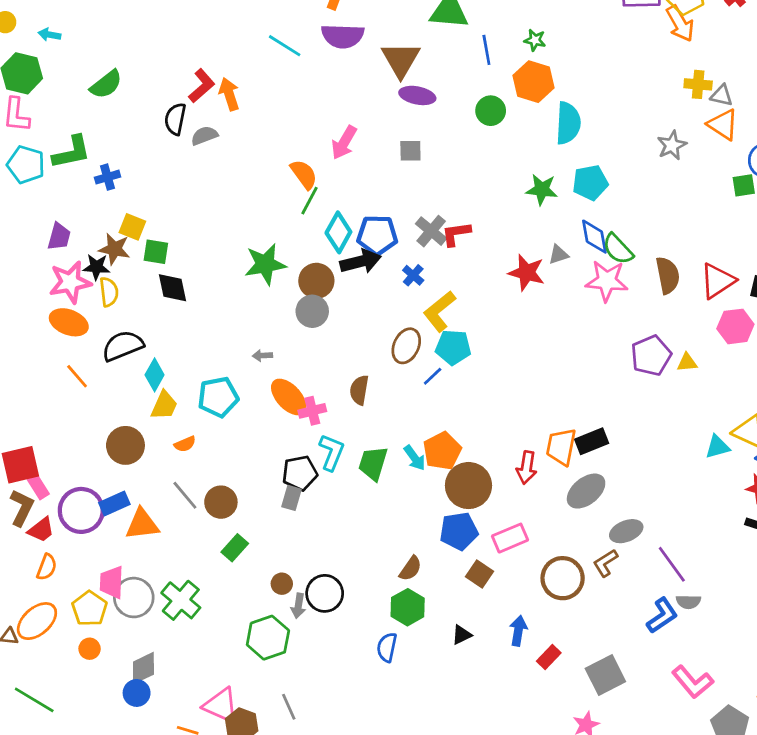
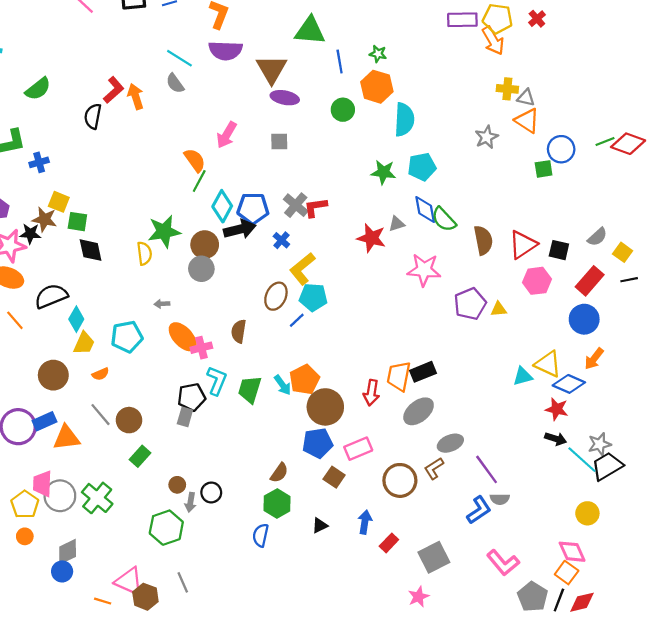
gray semicircle: (204, 136) -> (175, 83), moved, turned -105
pink star: (607, 281) -> (424, 270), moved
yellow semicircle: (109, 292) -> (144, 253), moved
black circle: (325, 593) -> (211, 492), size x0.7

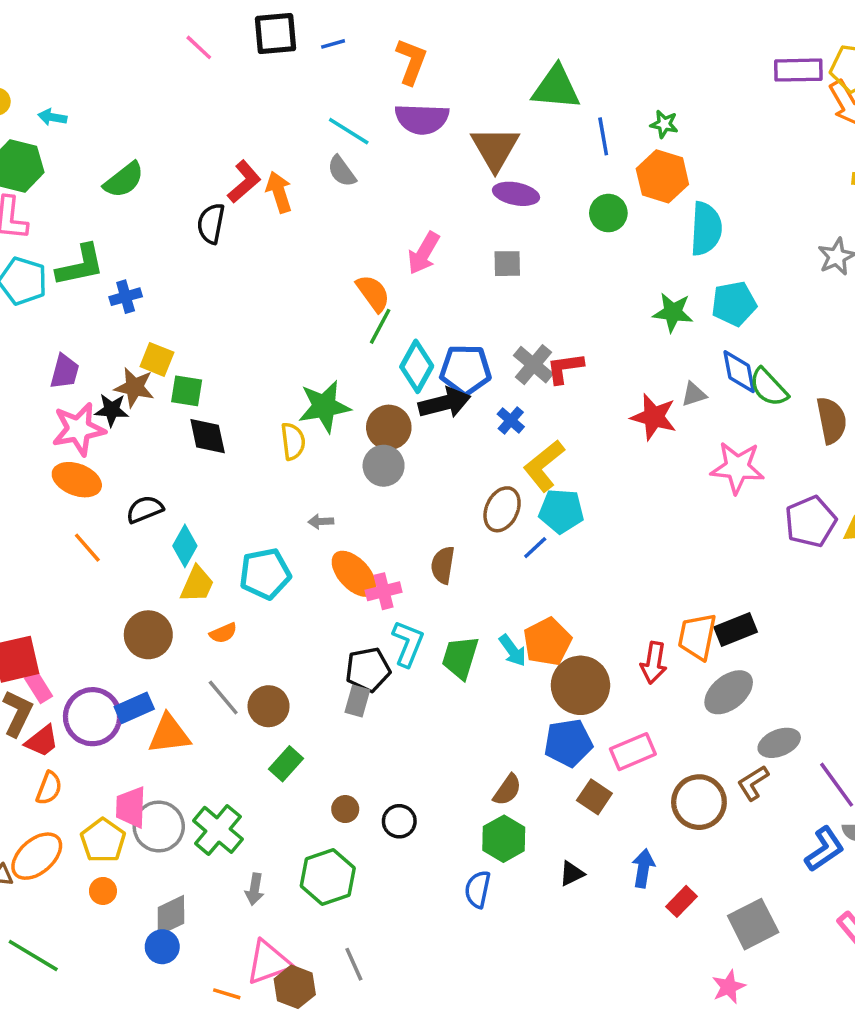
black semicircle: (51, 296) -> (145, 509), size x0.7
gray arrow: (190, 502) -> (255, 889), moved
pink triangle: (129, 581) -> (269, 962), turned -44

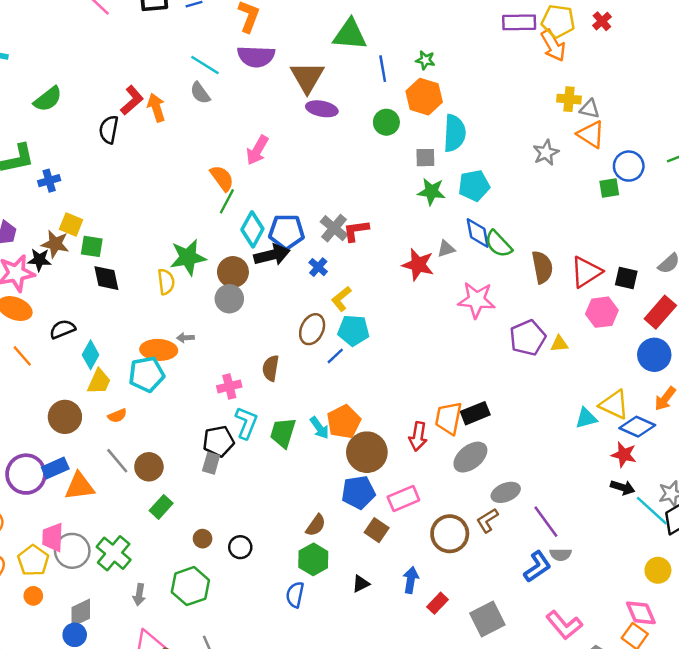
gray square: (507, 264) -> (425, 158), moved
yellow L-shape: (544, 466) -> (341, 299), size x0.7
orange ellipse: (354, 574) -> (159, 350), moved, turned -44

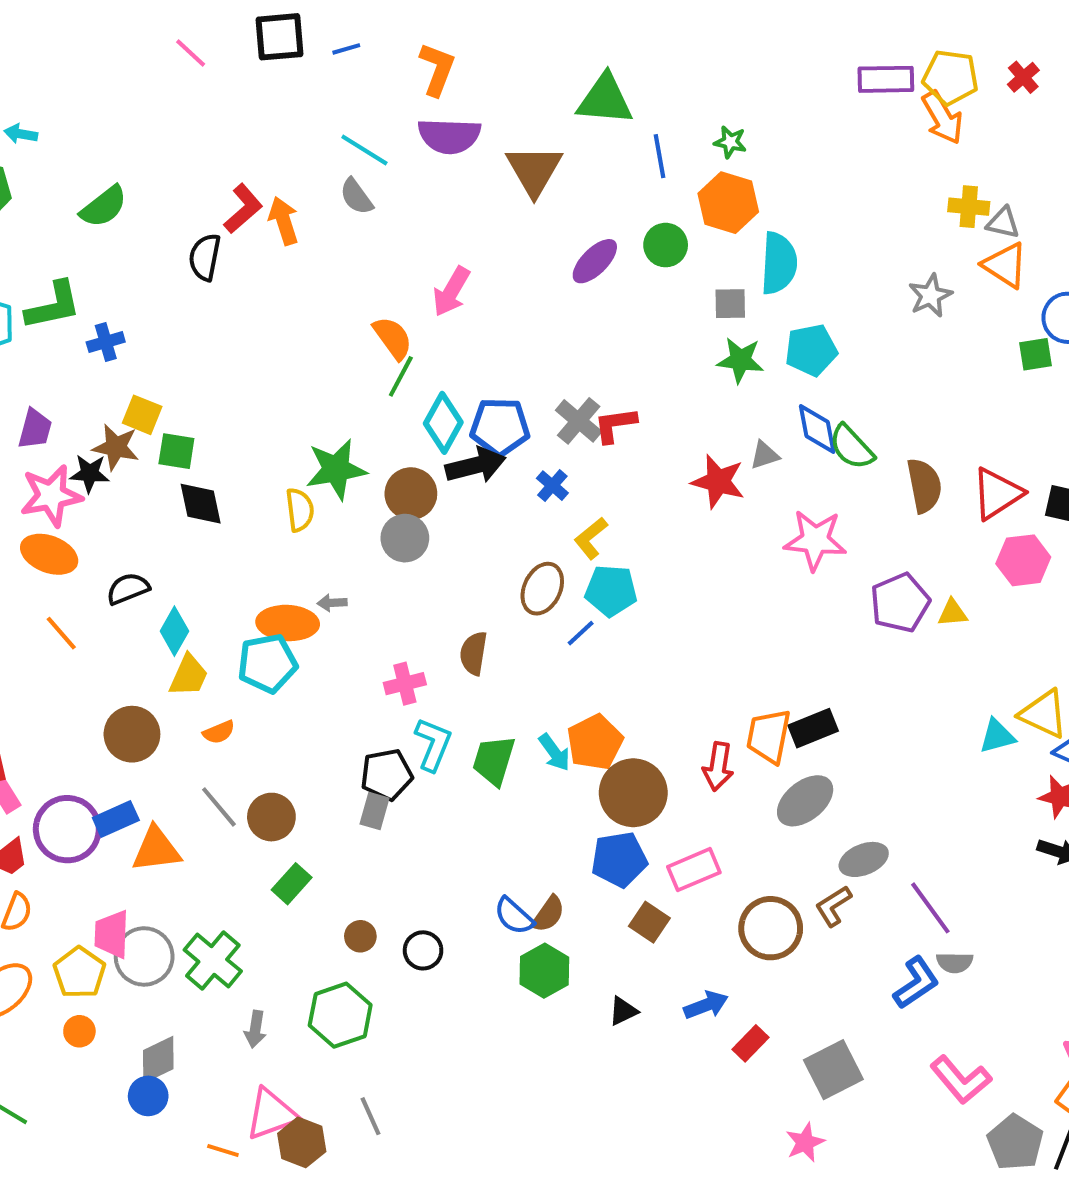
purple ellipse: (322, 109) -> (595, 261), moved, turned -56
blue arrow: (411, 580) -> (706, 1005), turned 60
blue semicircle: (295, 595) -> (514, 916), moved, turned -60

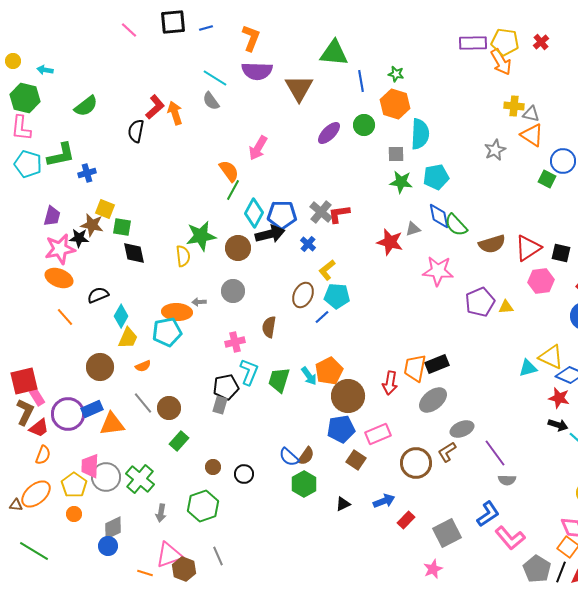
green square: (1035, 354) -> (547, 179), turned 36
brown semicircle: (924, 486) -> (492, 244), turned 84
gray circle: (405, 538) -> (233, 291), moved
blue L-shape: (916, 983) -> (488, 514), moved

